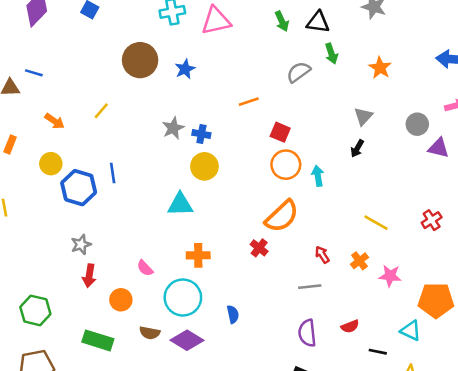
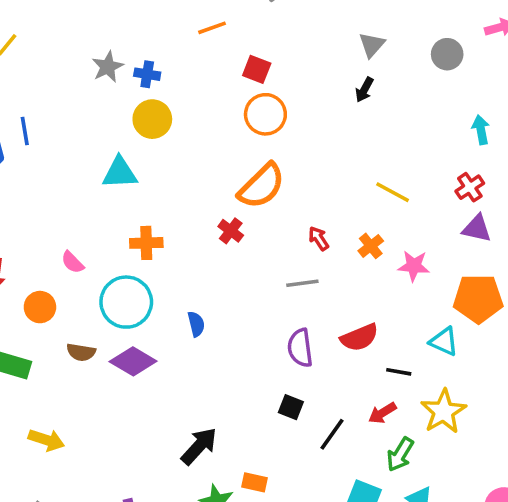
purple triangle: (439, 148) -> (477, 229), moved
cyan arrow: (318, 176) -> (481, 130), moved
red semicircle: (350, 326) -> (359, 337), size x1.5

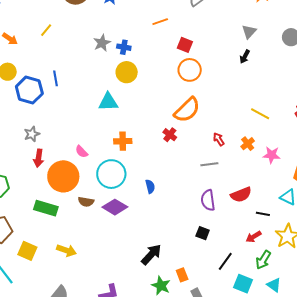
orange circle: (40, 307) -> (63, 176), size x1.8
black line: (332, 434) -> (225, 261), moved
orange rectangle: (255, 482) -> (182, 275), turned 56

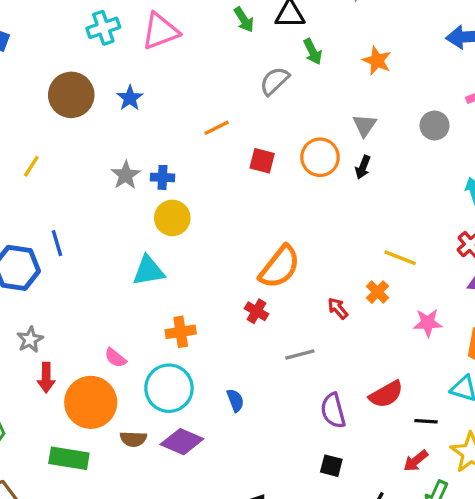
orange circle: (190, 70) -> (320, 157), moved
orange cross: (248, 144) -> (377, 292), moved
gray line: (209, 164) -> (300, 354), moved

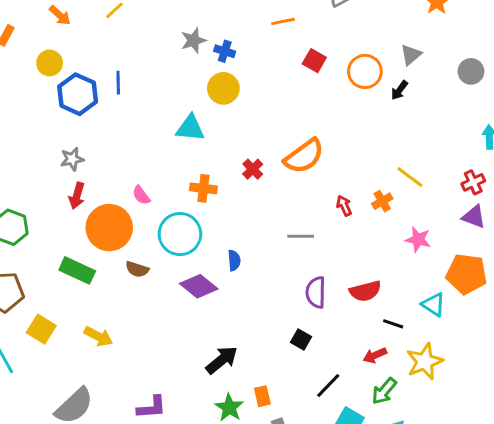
red cross: (257, 311) -> (253, 169), moved
purple diamond: (182, 442) -> (199, 286), moved

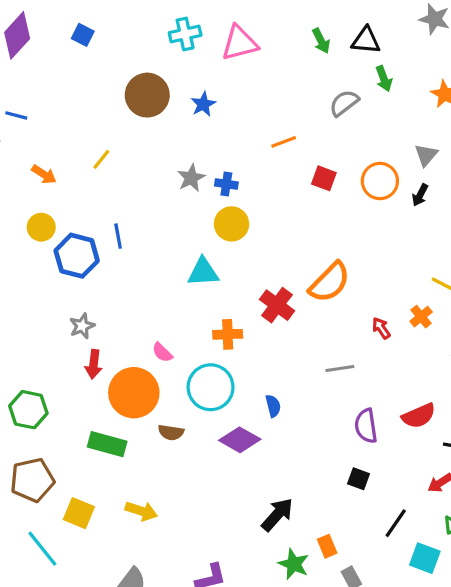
red cross: (253, 169) -> (277, 305), size x1.5

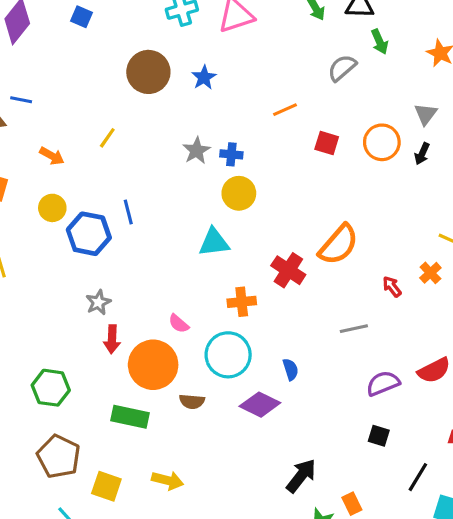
purple semicircle: (366, 426) -> (383, 383), turned 80
brown pentagon: (32, 480) -> (59, 456), turned -30

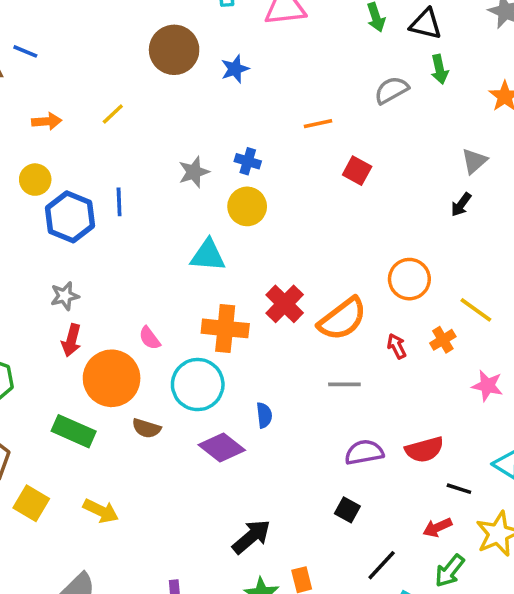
orange circle: (382, 142) -> (409, 279), moved
gray star: (196, 151) -> (194, 172), moved
orange arrow: (52, 156) -> (47, 121), turned -45
orange semicircle: (339, 245) -> (342, 319), moved
orange cross: (242, 302) -> (225, 328), size x1.4

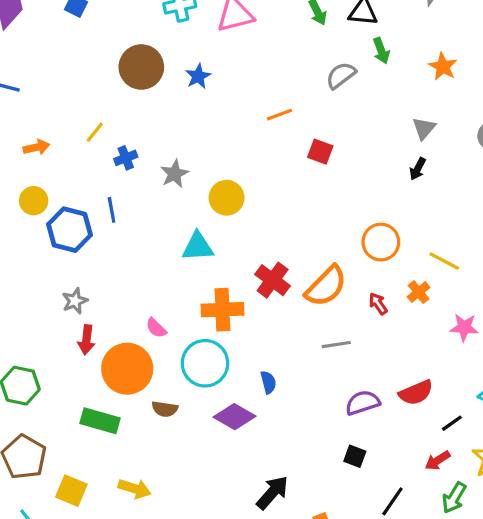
blue cross: (248, 161) -> (126, 158), moved, turned -30
black line: (459, 489) -> (452, 423), turned -45

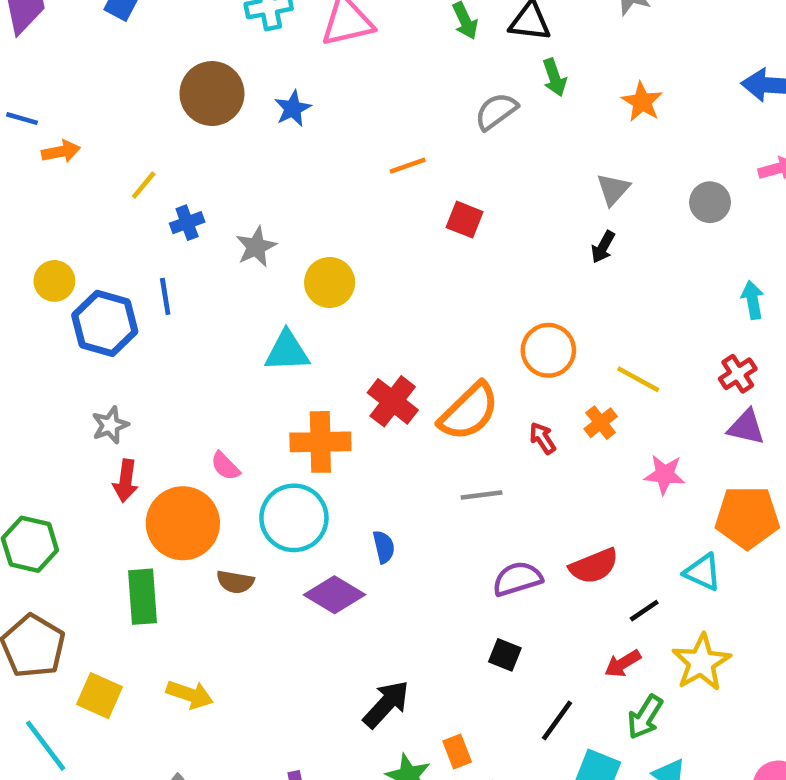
orange arrow: (36, 147) -> (61, 152), moved
green rectangle: (100, 421) -> (143, 597), turned 69

